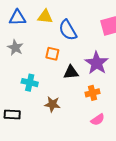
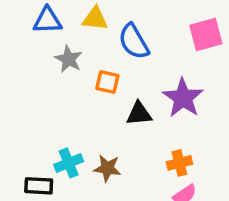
gray star: (15, 48) -> (69, 59), moved
cyan cross: (30, 83) -> (69, 163), moved, turned -35
orange cross: (93, 93) -> (179, 163), moved

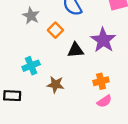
orange square: (107, 82) -> (55, 30), turned 32
cyan cross: (69, 163) -> (31, 66), moved

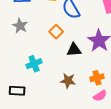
gray star: (31, 16) -> (20, 26), moved
brown star: (55, 85) -> (68, 81), moved

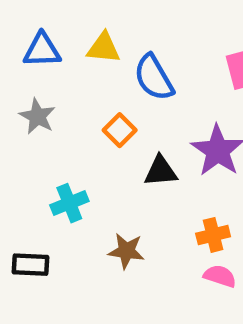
brown star: (68, 81) -> (126, 251), moved
pink semicircle: (100, 96) -> (220, 276), turned -128

